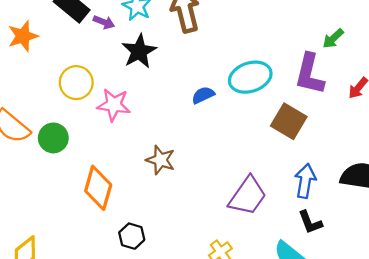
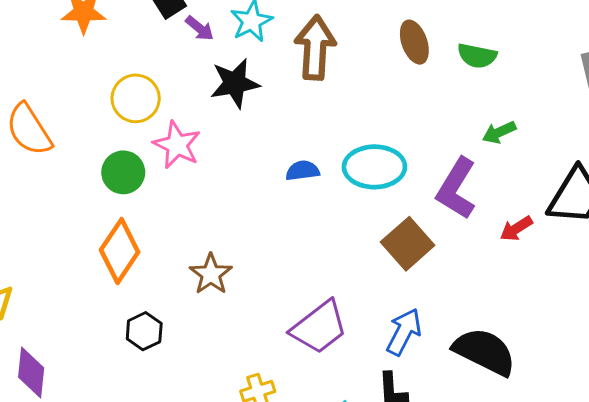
green arrow: (333, 38) -> (499, 132), moved
green circle: (53, 138) -> (123, 172), moved
brown star: (161, 160) -> (211, 274), moved

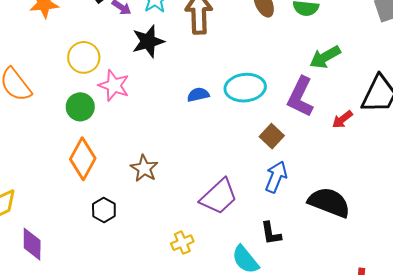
green arrow: (499, 132) -> (325, 57), size x1.4
brown square: (408, 244) -> (272, 136), size x0.7
blue arrow: (404, 332) -> (276, 177), moved

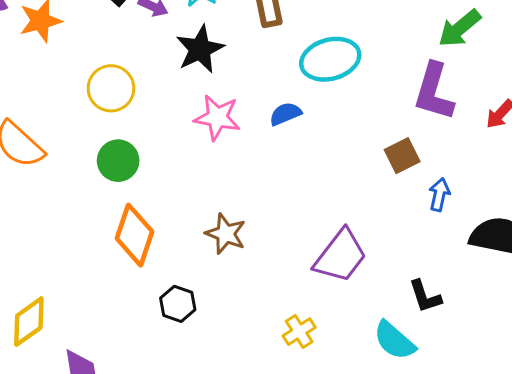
pink star: (114, 85) -> (217, 117), moved
cyan ellipse: (245, 88) -> (330, 59), moved
brown square: (272, 136) -> (402, 156), turned 30
blue arrow: (276, 177) -> (439, 195), moved, size x0.7

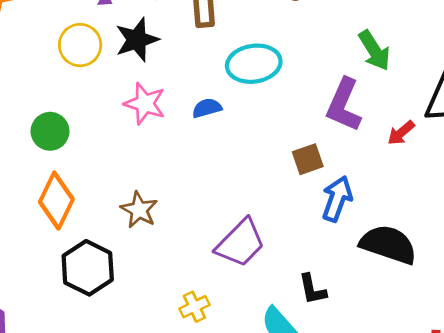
green arrow: (460, 28) -> (374, 50), turned -90
yellow circle: (111, 88) -> (80, 45), moved
blue arrow: (439, 195) -> (337, 199), size x1.5
black hexagon: (178, 304) -> (88, 268), size x1.6

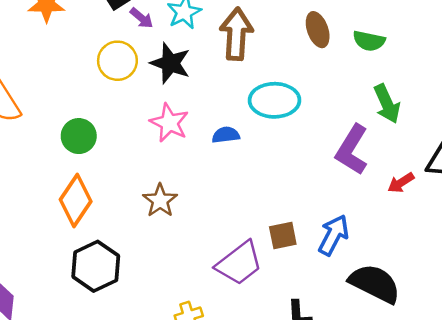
black star: (137, 40) -> (170, 63), turned 30
brown square: (308, 159) -> (283, 236), moved
brown star: (139, 210) -> (160, 200), moved

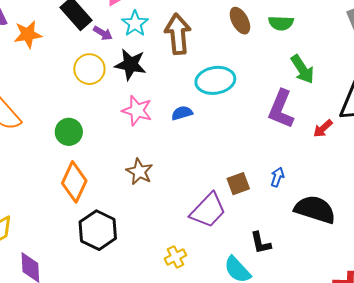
blue arrow: (334, 235) -> (277, 177), size x0.6

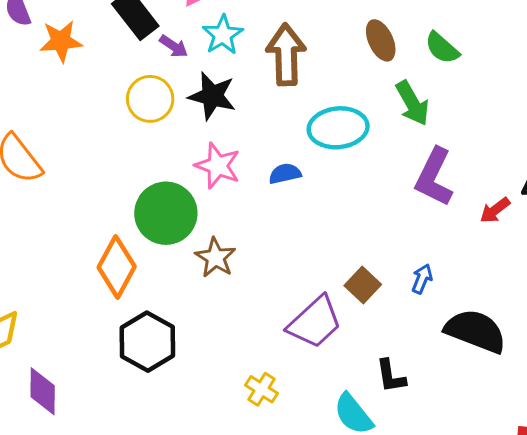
green semicircle: (281, 23) -> (442, 48), turned 35
green arrow: (302, 69) -> (412, 103), moved
green circle: (69, 132) -> (166, 213), moved, size x1.5
brown square: (238, 184) -> (363, 285), turned -30
yellow cross: (175, 257) -> (262, 389), turned -35

